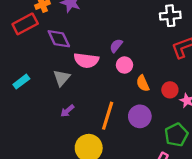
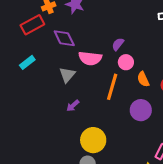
cyan rectangle: (21, 82) -> (27, 62), moved
orange line: (108, 116) -> (112, 87), moved

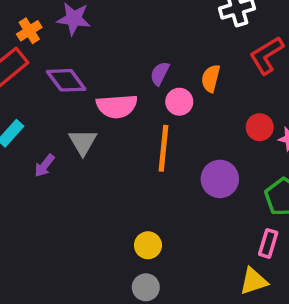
orange semicircle: (143, 79) -> (211, 78), moved, turned 49
purple arrow: (73, 106) -> (44, 166), moved
yellow circle: (93, 140) -> (148, 245), size x0.6

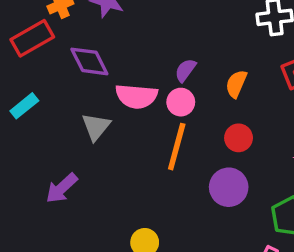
pink circle: (179, 102) -> (181, 102), moved
red circle: (260, 127) -> (239, 138), moved
purple arrow: (44, 166) -> (62, 188), moved, size x1.4

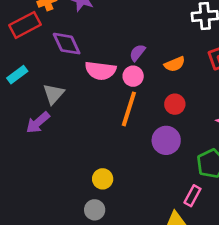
orange semicircle: (236, 84) -> (175, 64), turned -138
gray triangle: (96, 127) -> (53, 94), moved
purple arrow: (62, 188) -> (38, 123), moved

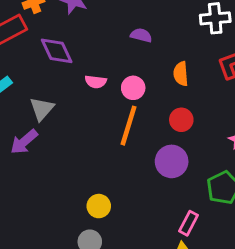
purple semicircle: (137, 53) -> (141, 35), moved, turned 66
orange semicircle: (175, 64) -> (181, 74), turned 108
pink semicircle: (100, 71) -> (96, 82), size x0.6
pink rectangle: (192, 196) -> (188, 223), moved

